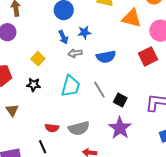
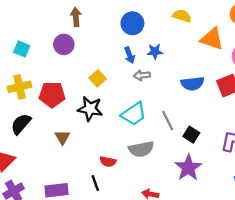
blue semicircle: (106, 57) -> (192, 84), moved
black star: (34, 85) -> (90, 109), size x1.5
cyan trapezoid: (71, 86) -> (134, 114), turned 35
gray semicircle: (79, 128) -> (141, 149), moved

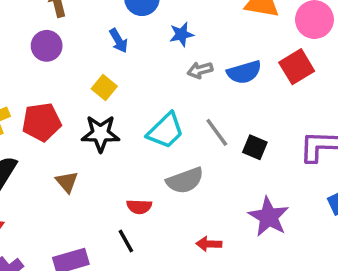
blue arrow: (130, 55) -> (119, 41), moved
gray arrow: (142, 75) -> (200, 70), moved
purple star: (188, 168) -> (269, 217), moved

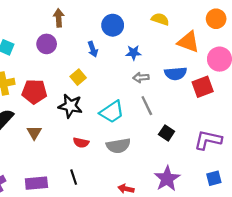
blue semicircle: (244, 72) -> (176, 73), moved
gray line: (217, 132) -> (147, 106), moved
brown triangle: (67, 182) -> (34, 133), moved
red semicircle: (139, 207) -> (81, 143), moved

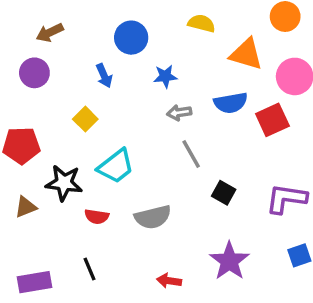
brown arrow: (59, 18) -> (50, 33), turned -108
black star: (70, 106) -> (64, 183), moved
cyan trapezoid: (112, 112) -> (116, 166), moved
brown triangle: (34, 133) -> (26, 207), turned 42

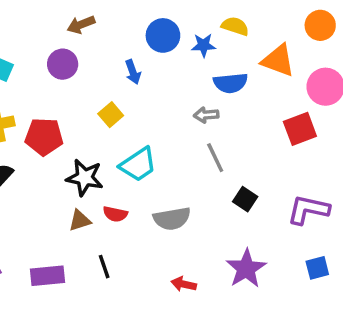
blue star: (165, 76) -> (204, 45), moved
blue semicircle: (231, 103) -> (230, 83), moved
brown triangle: (26, 207) -> (80, 220), moved

